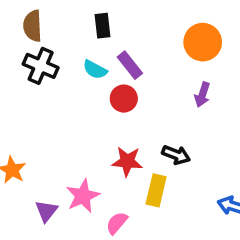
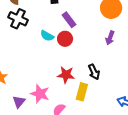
cyan semicircle: (95, 70) -> (47, 36), moved
black arrow: (176, 155) -> (94, 72), turned 42
pink star: (83, 196) -> (40, 94), turned -30

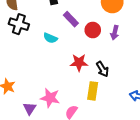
red circle: (65, 39) -> (93, 30), moved
red star: (66, 75) -> (79, 63), moved

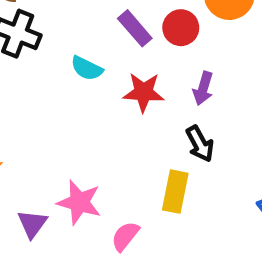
red circle: (93, 30) -> (181, 28), moved
purple arrow: (115, 33) -> (203, 88), moved
red star: (79, 63) -> (143, 92), moved

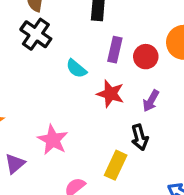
purple rectangle: (135, 28) -> (115, 50), turned 40
pink star: (79, 202) -> (53, 140), moved

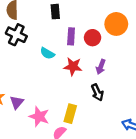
pink star: (53, 140) -> (39, 117), moved
purple triangle: (15, 164) -> (17, 102), moved
yellow rectangle: (116, 165) -> (70, 114), moved

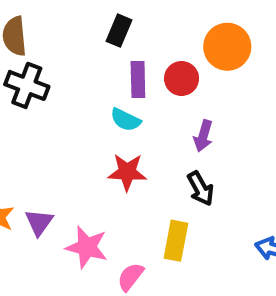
black rectangle: (55, 12) -> (119, 31), moved, turned 32
cyan semicircle: (47, 53) -> (126, 120), moved
red star: (73, 66) -> (127, 172), moved
yellow rectangle: (70, 114) -> (176, 241), moved

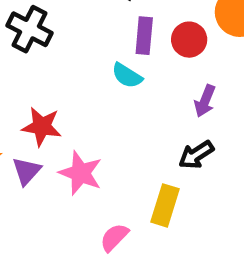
red star: (127, 172) -> (42, 127), moved
black arrow: (201, 189) -> (196, 155), turned 80
pink star: (87, 247) -> (81, 173), moved

